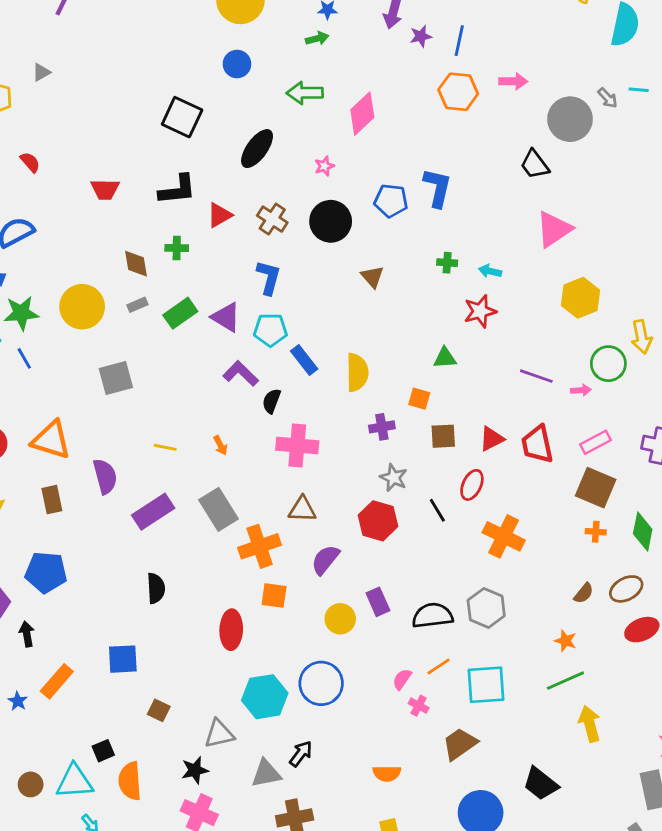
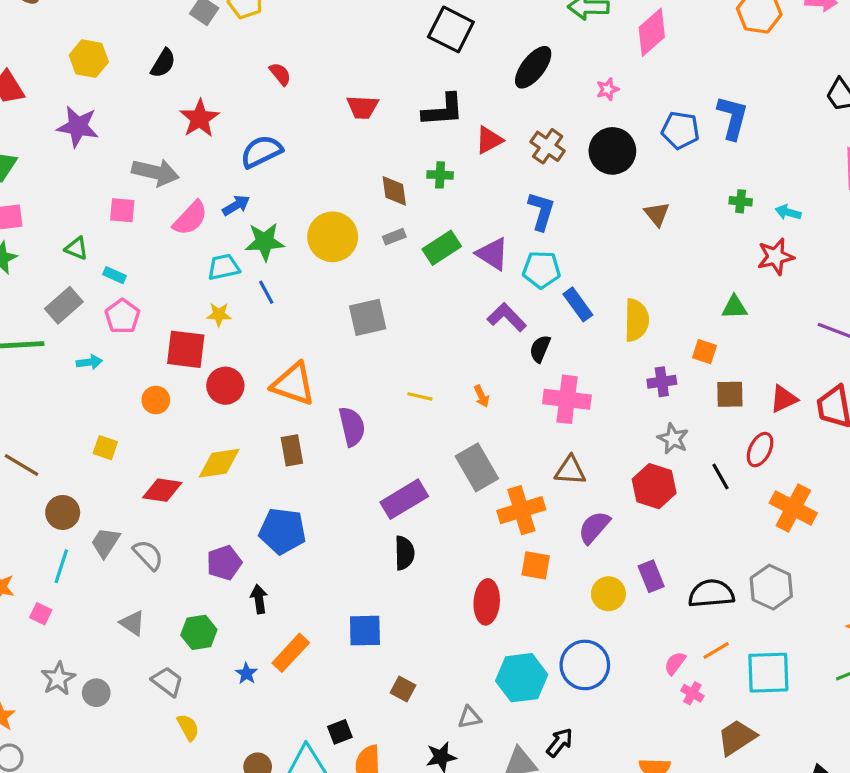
purple rectangle: (153, 512) -> (404, 499), moved
gray triangle: (219, 734) -> (469, 717), size x0.7

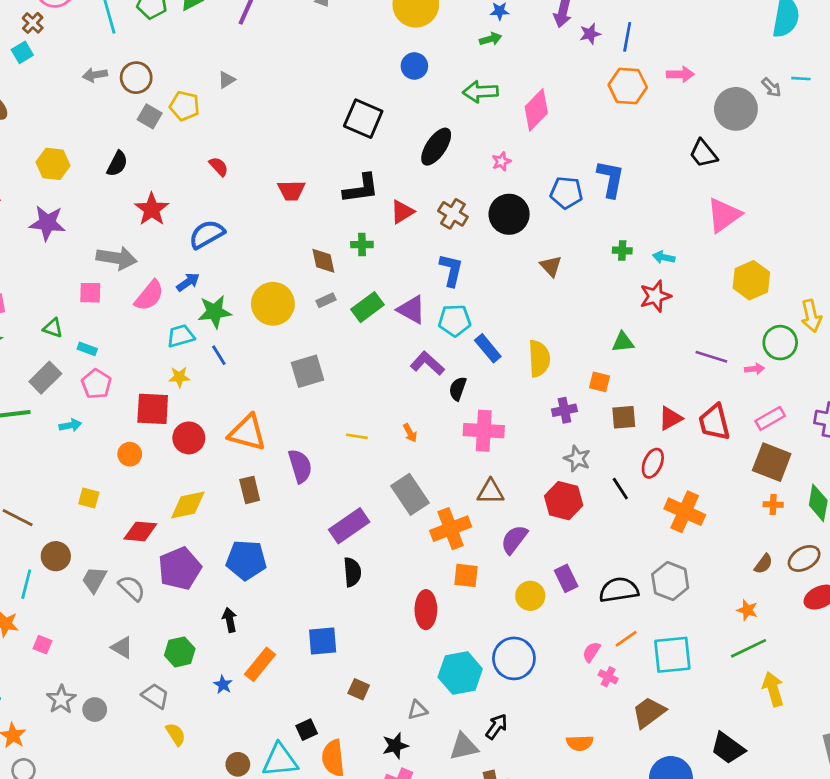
purple pentagon: (224, 563) -> (180, 568), moved, size x1.4
cyan line: (61, 566) -> (26, 584), moved

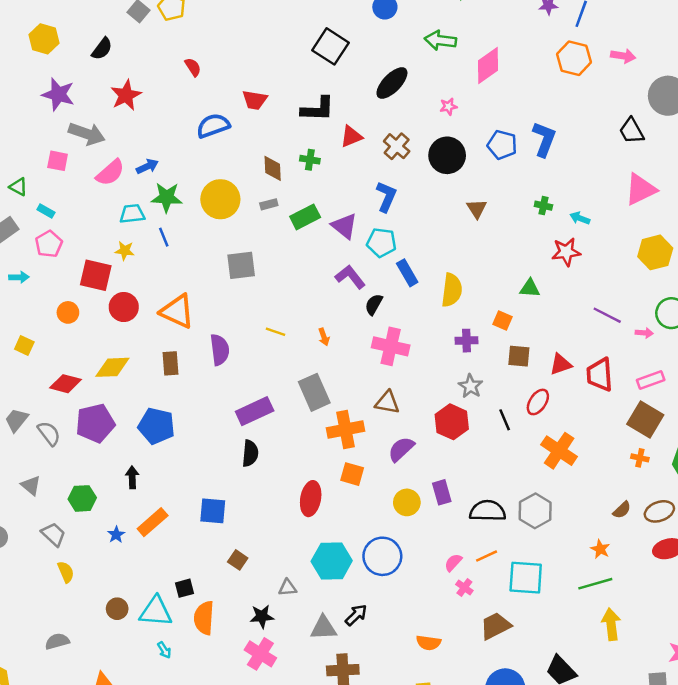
purple star: (47, 223) -> (58, 94), moved
blue semicircle: (207, 234) -> (213, 126), moved

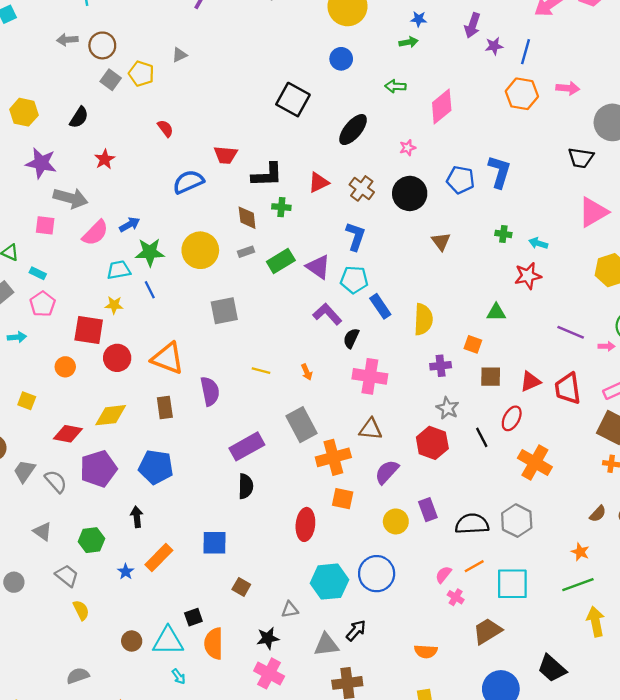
green arrow: (440, 40) -> (395, 86), size x0.7
red star: (126, 95) -> (105, 159), size x0.7
black L-shape: (318, 109) -> (267, 175), moved
black trapezoid: (632, 131) -> (581, 158), turned -48

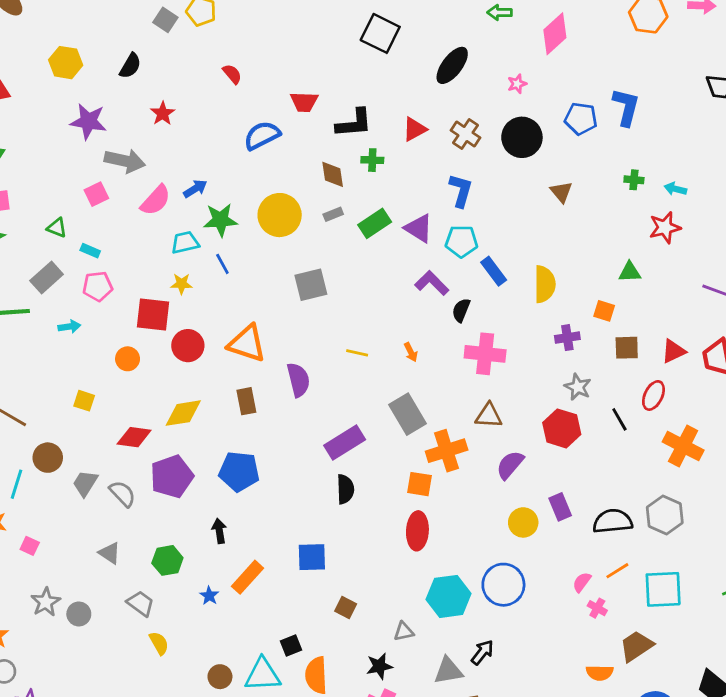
pink square: (45, 225) -> (96, 194), turned -30
pink pentagon: (43, 304) -> (98, 286), turned 30
orange square: (343, 499) -> (420, 484), moved
orange semicircle: (426, 651) -> (600, 673), moved

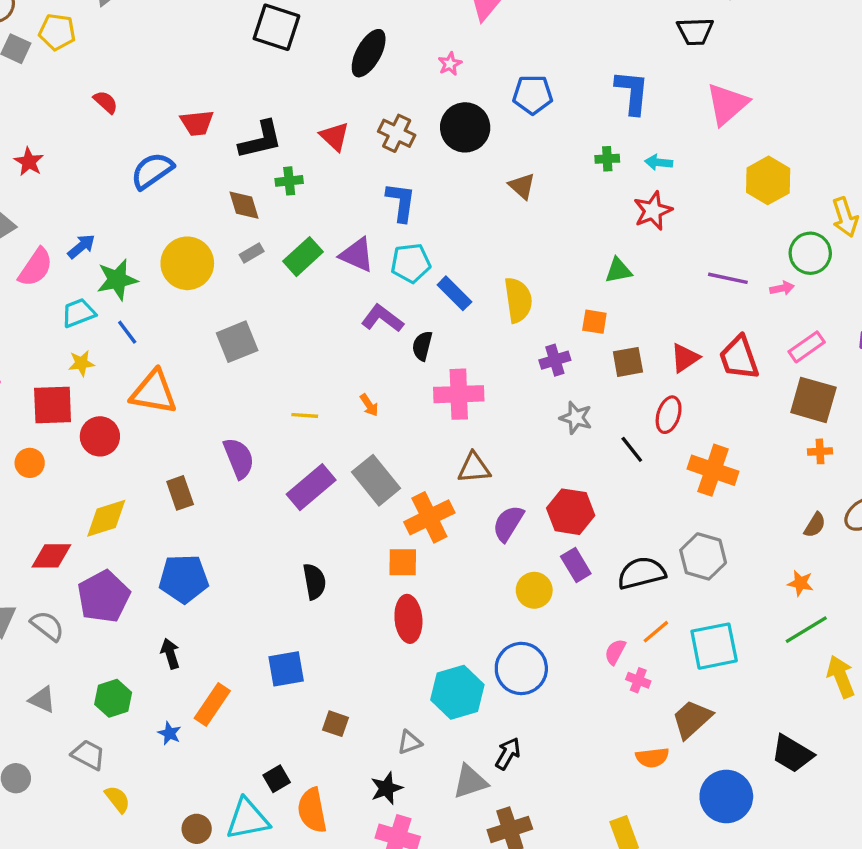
blue L-shape: (626, 107) -> (632, 92), moved
red triangle: (415, 129) -> (335, 136), turned -40
orange triangle: (247, 343) -> (154, 392), moved
red hexagon: (562, 428) -> (571, 512), moved
purple rectangle: (345, 442) -> (311, 487), moved

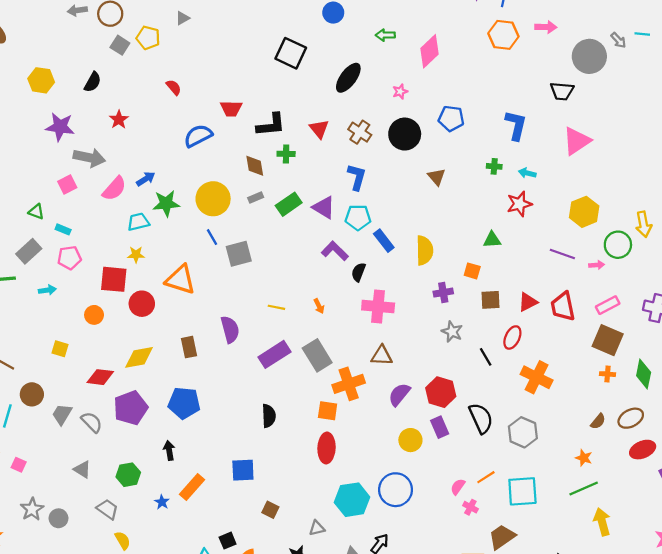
yellow hexagon: (768, 180) -> (584, 212), moved
blue line: (127, 332) -> (212, 237), moved
black semicircle: (641, 573) -> (481, 418), moved, turned 72

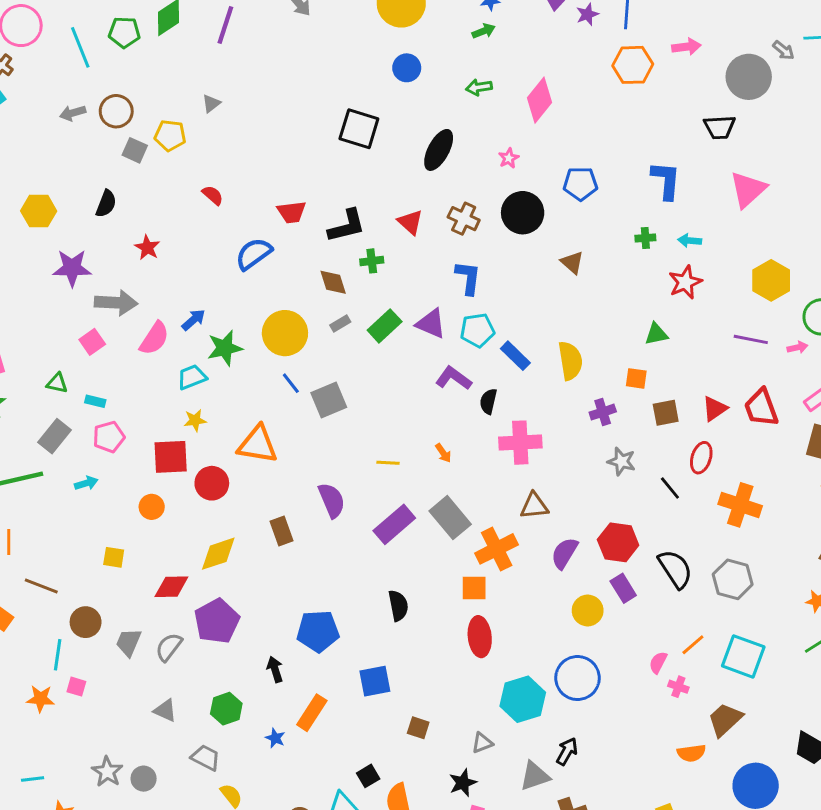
blue pentagon: (184, 403) -> (318, 631), moved
gray semicircle: (92, 422) -> (169, 647), turned -90
pink square: (19, 465) -> (76, 687), moved
cyan square: (522, 491) -> (743, 656), turned 32

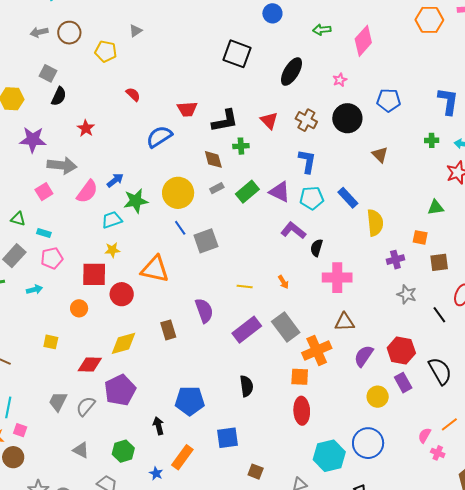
gray square: (135, 150) -> (48, 73), moved
blue rectangle: (515, 356) -> (348, 198), moved
brown circle: (86, 622) -> (13, 457), moved

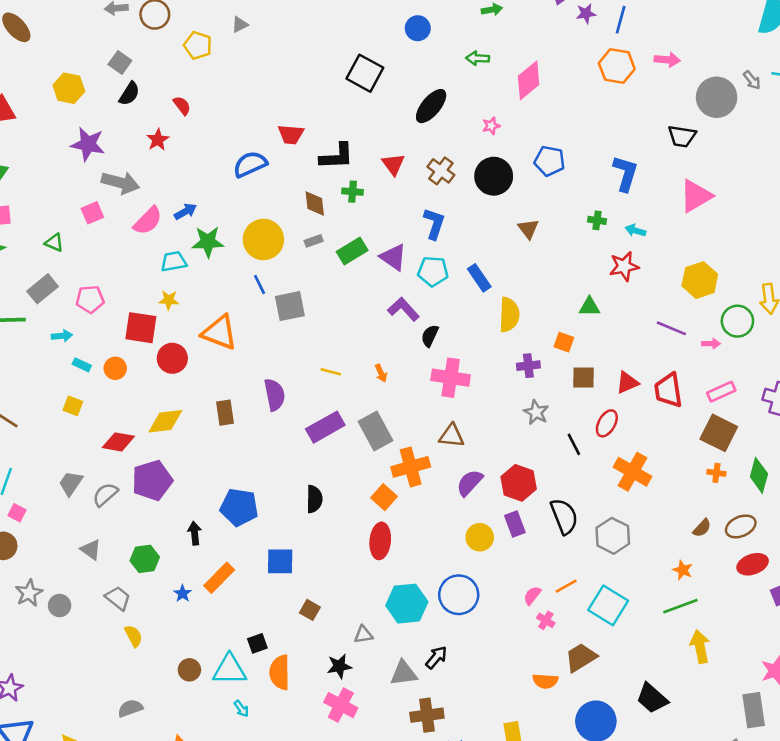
red semicircle: (133, 94) -> (182, 106), moved
cyan rectangle: (44, 233) -> (82, 365), moved
orange square: (300, 377) -> (384, 497), turned 30

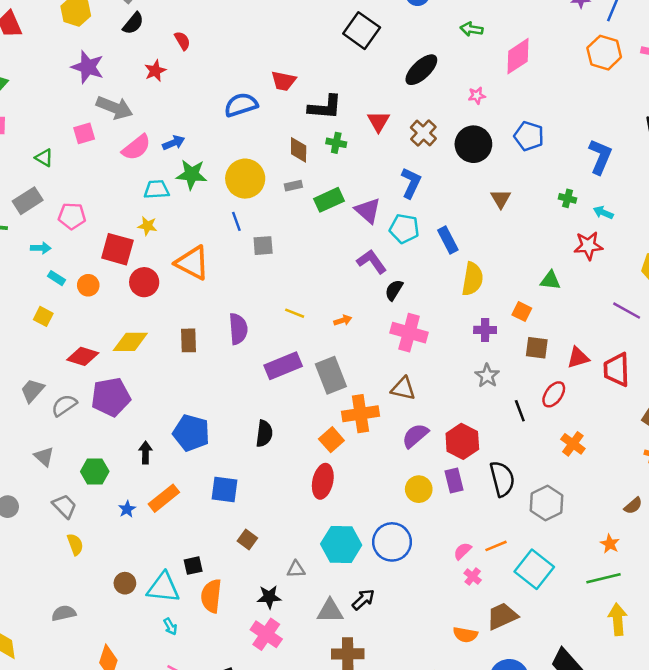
gray square: (290, 306) -> (263, 246), size x0.7
orange arrow: (381, 373) -> (343, 320), turned -91
orange cross: (633, 472) -> (573, 444), size x0.7

